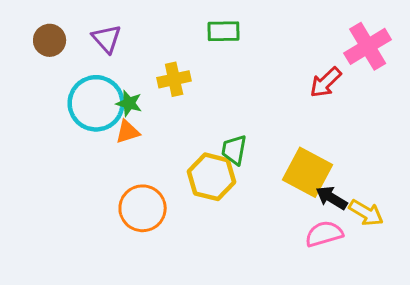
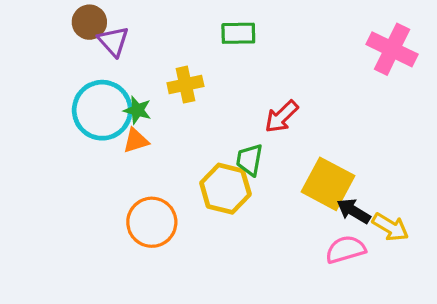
brown circle: (50, 40) -> (89, 22), moved
pink cross: (368, 46) -> (392, 49), turned -33
red arrow: (326, 82) -> (282, 117), moved

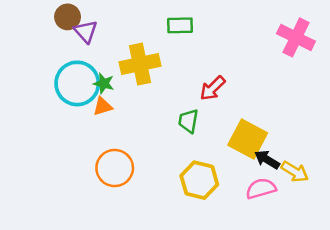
yellow cross: (185, 85) -> (140, 64), size x1.5
yellow hexagon: (225, 189) -> (199, 180), moved

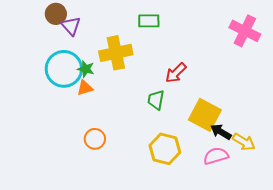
orange circle: (115, 168) -> (95, 139), size x0.7

